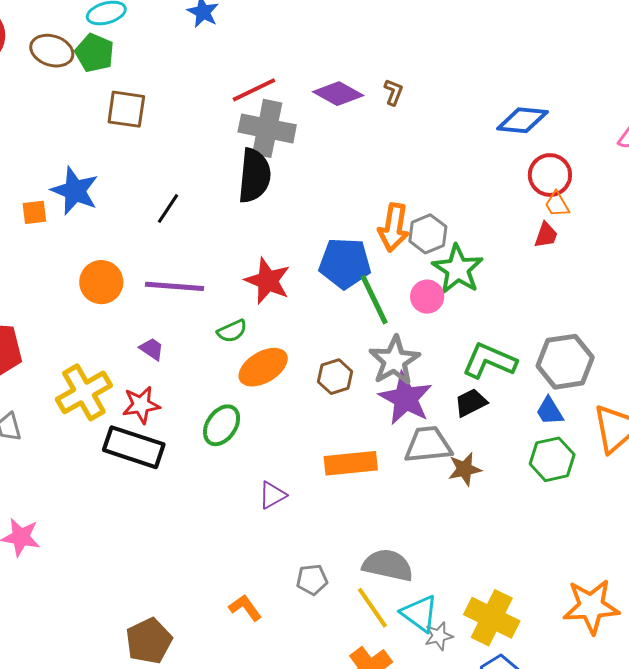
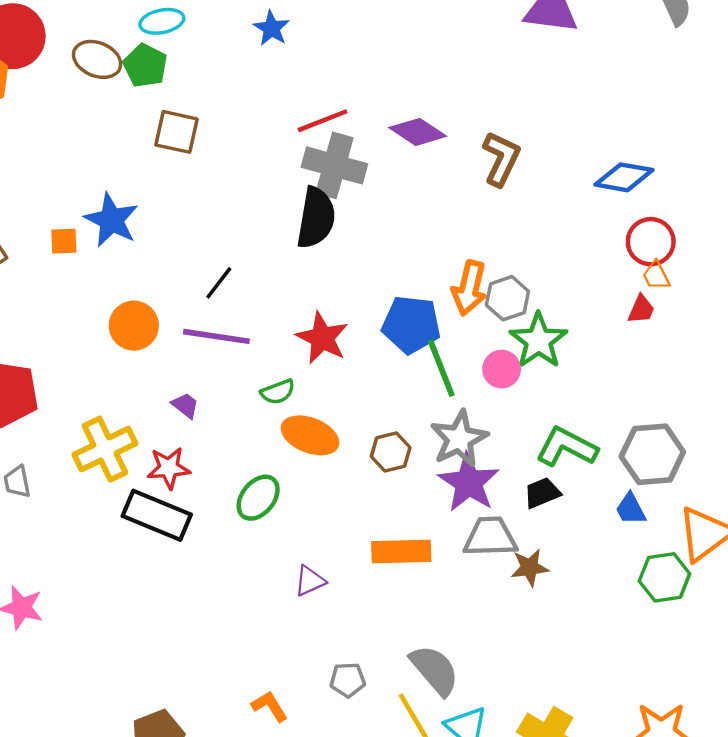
brown L-shape: (393, 92) -> (501, 159), moved, size x1.8
black line: (168, 208) -> (219, 283), moved
orange ellipse: (263, 367) -> (310, 435), turned 48
green hexagon: (552, 459) -> (664, 577), moved
gray semicircle: (388, 565) -> (435, 670), turned 33

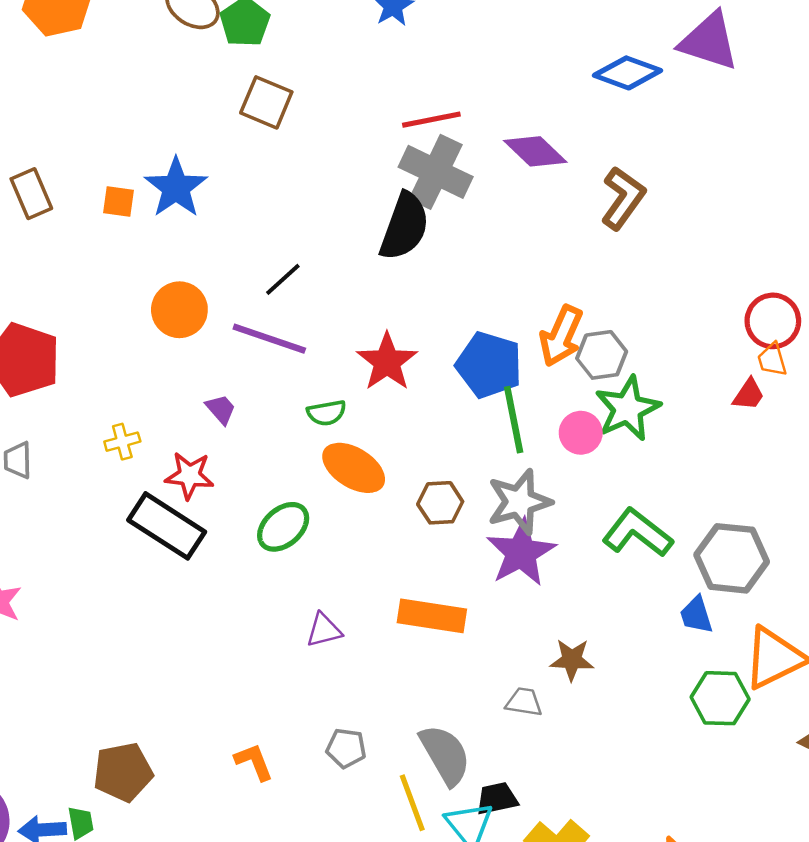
blue diamond: (624, 177) -> (627, 73), moved
yellow cross: (105, 449) -> (122, 442), size x0.5
black trapezoid: (542, 493) -> (497, 799), moved
gray trapezoid: (490, 537) -> (524, 702), moved, size x0.6

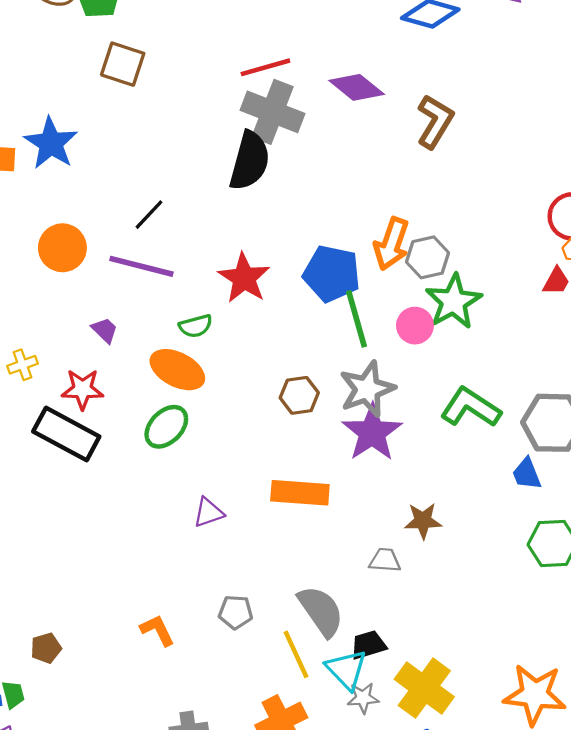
orange ellipse: (354, 468) -> (177, 370), moved
brown pentagon: (123, 772) -> (46, 648), size x0.6

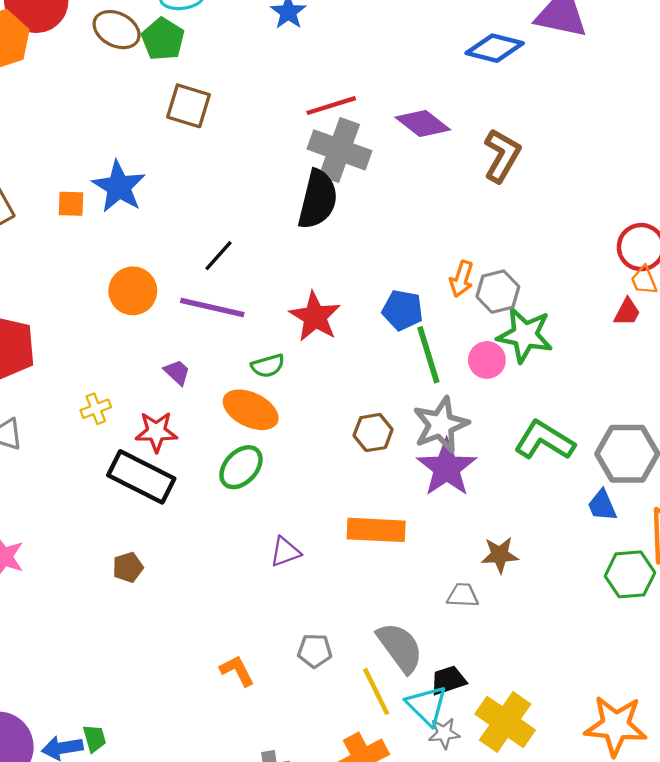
orange arrow: (392, 244) -> (462, 279), size x0.7
blue pentagon: (332, 274) -> (402, 310), size x0.7
green star: (454, 302) -> (525, 335), turned -30
brown pentagon: (46, 648) -> (128, 567), moved

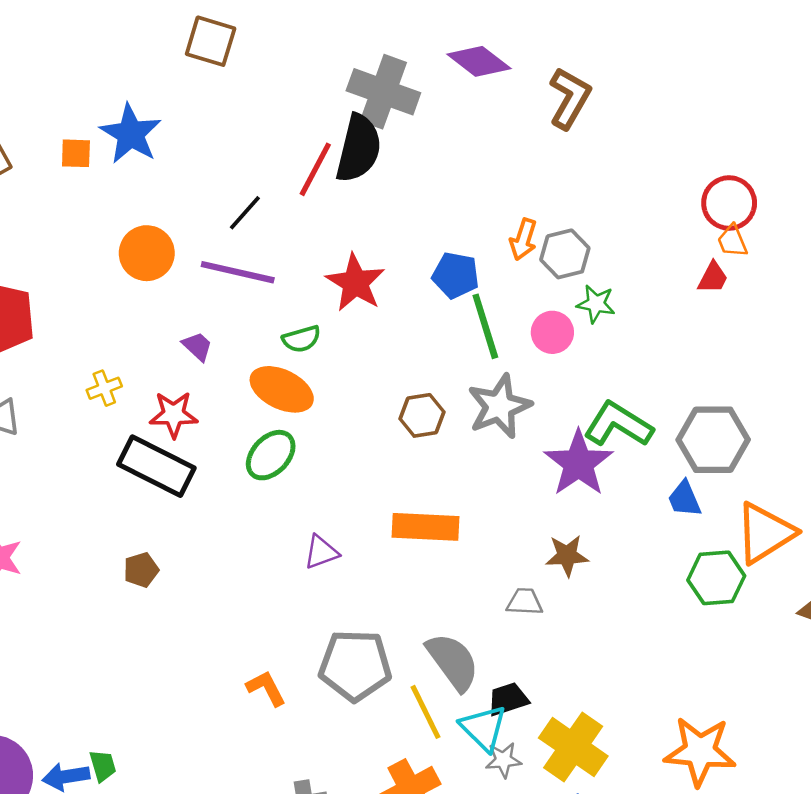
red line: (331, 106) -> (315, 169), moved, turned -45
green star: (525, 335) -> (596, 304), size x0.6
purple star: (447, 468) -> (578, 463), moved
gray pentagon: (315, 651) -> (355, 665), size x1.8

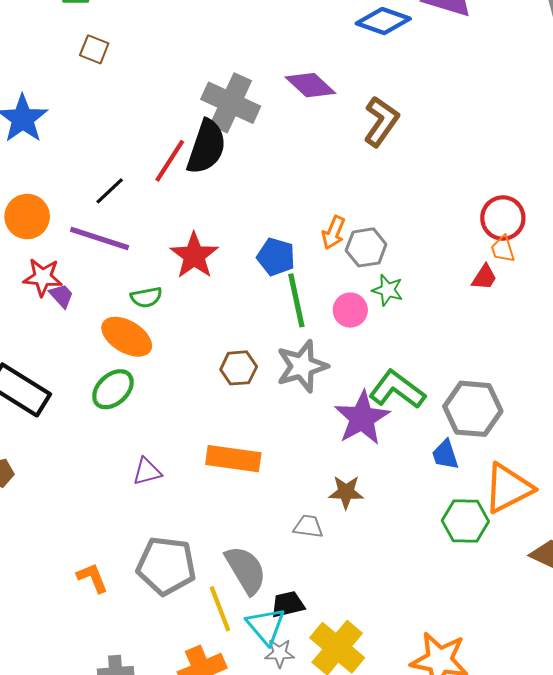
brown square: (211, 41) -> (94, 49), size x0.7
red star: (174, 414) -> (43, 277), moved

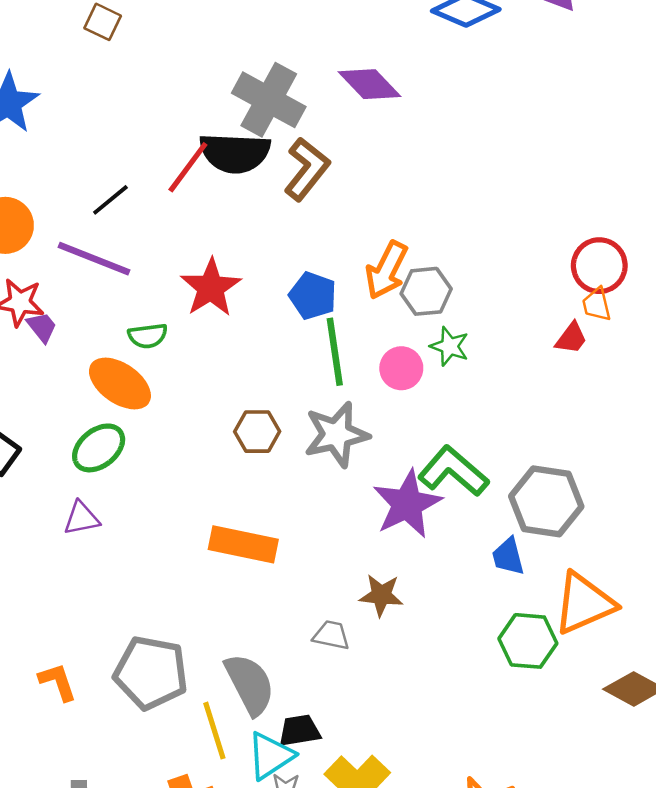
brown L-shape: (381, 121) -> (307, 169), moved
black semicircle: (206, 147) -> (235, 153), turned 70
orange arrow: (333, 233) -> (386, 270), size x1.4
purple triangle: (147, 472) -> (81, 518), moved
cyan triangle: (266, 626) -> (270, 756), turned 33

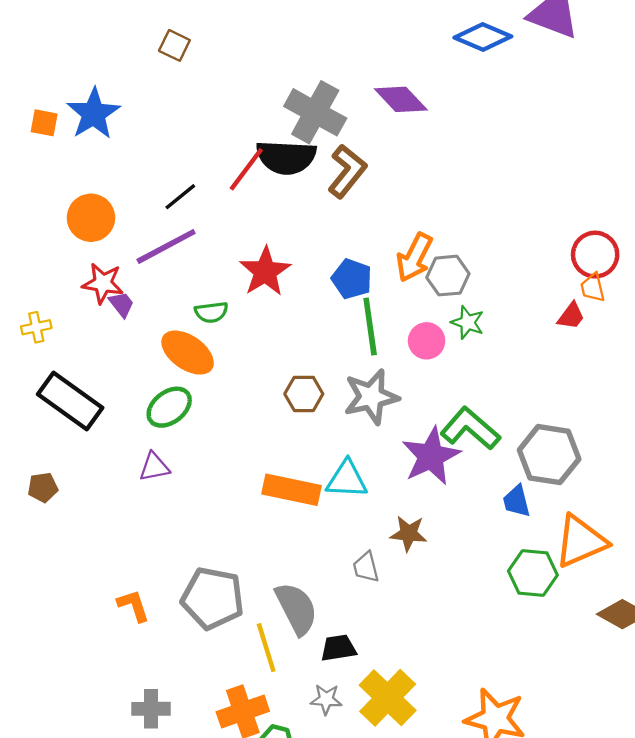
purple line: (94, 259) -> (166, 246), turned -50
gray trapezoid: (331, 635) -> (366, 567), turned -116
cyan triangle: (270, 756) -> (347, 479), moved, turned 36

